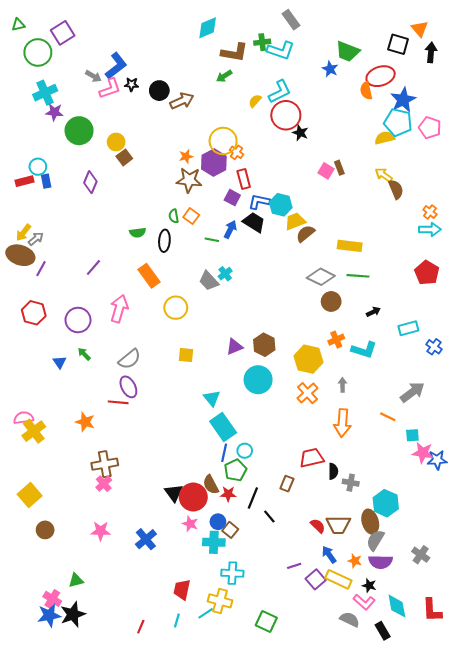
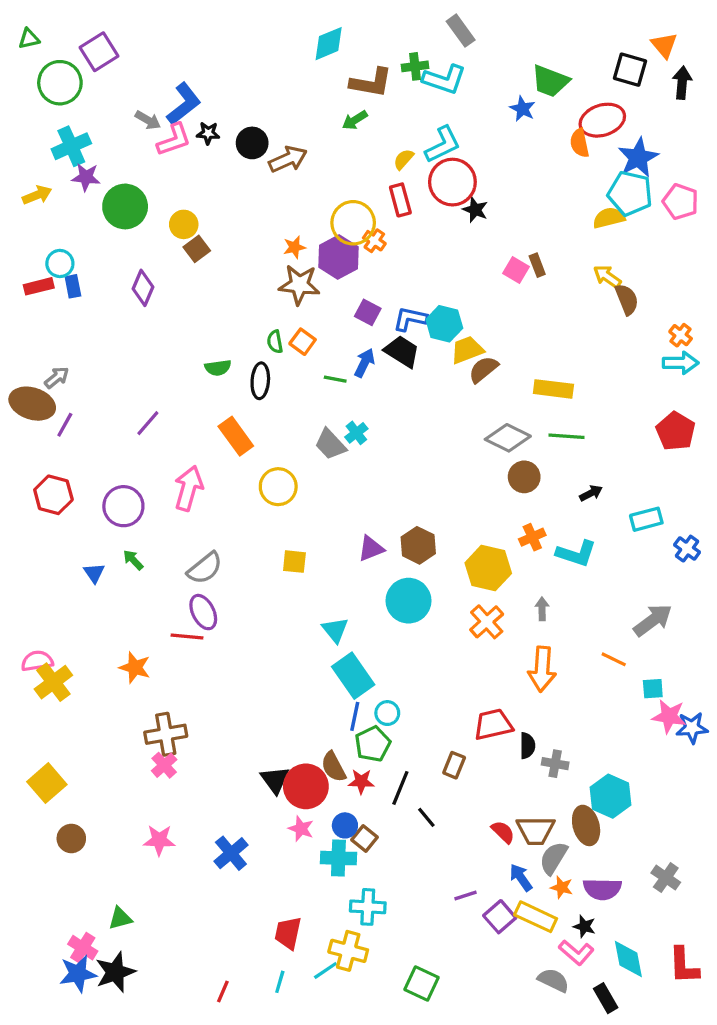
red rectangle: (244, 179) -> (400, 200), moved
yellow arrow: (23, 233) -> (37, 195), moved, turned -150
gray semicircle: (375, 540) -> (553, 858), moved

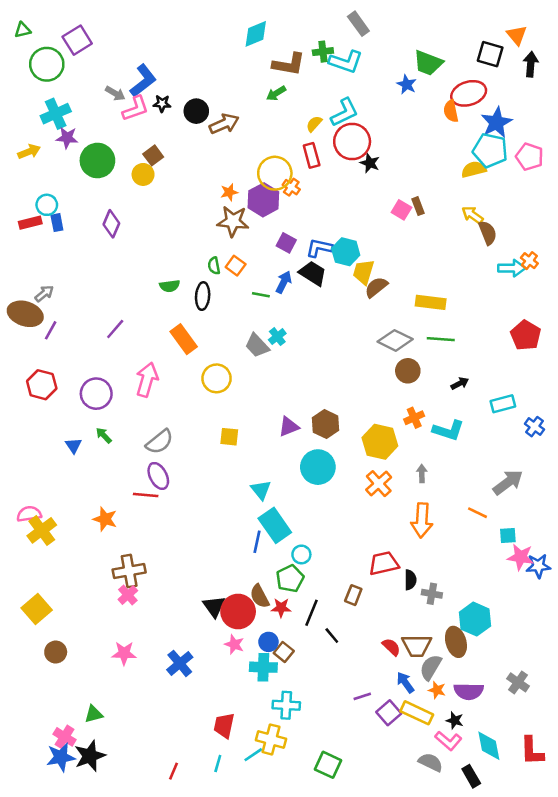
brown square: (197, 249) -> (153, 155), moved
yellow trapezoid: (467, 350) -> (363, 272), turned -52
cyan arrow: (681, 363) -> (512, 268), moved
blue line: (355, 716) -> (257, 542), moved

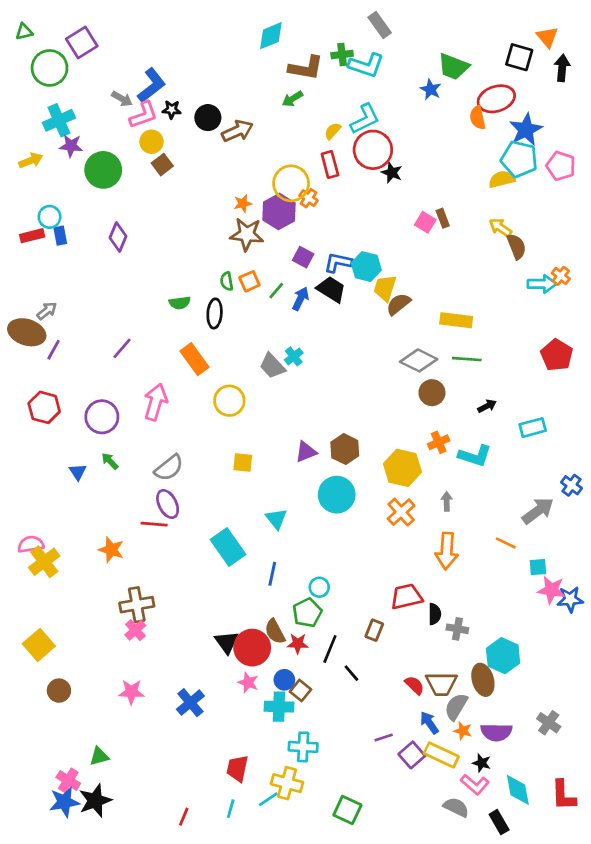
yellow circle: (143, 174) -> (152, 142), moved
orange square: (236, 266) -> (249, 281), turned 30
green line: (261, 295) -> (276, 291), moved, turned -60
blue cross: (535, 427) -> (571, 485), moved
cyan rectangle: (275, 525) -> (228, 547), moved

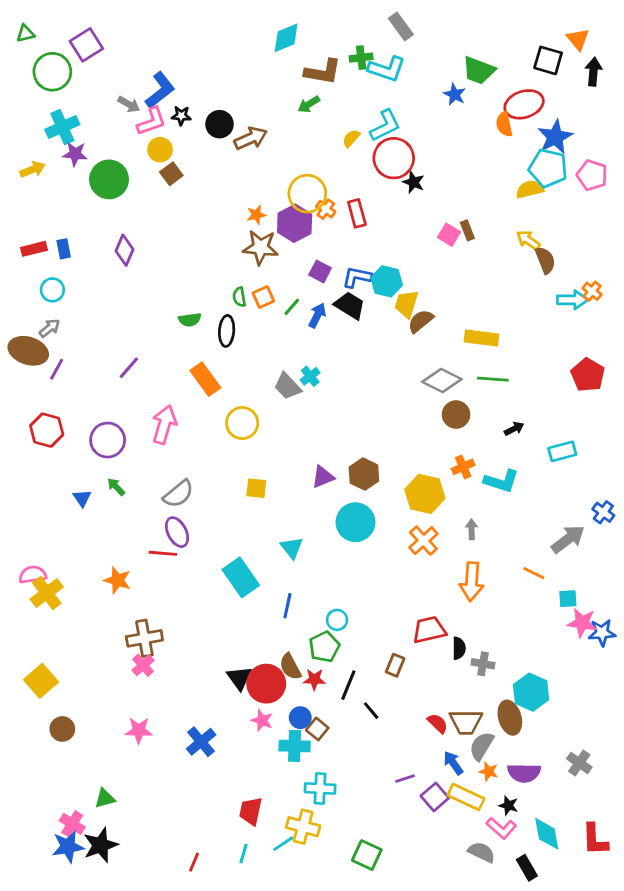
red rectangle: (330, 165) -> (357, 213), moved
cyan circle: (50, 217) -> (52, 290), moved

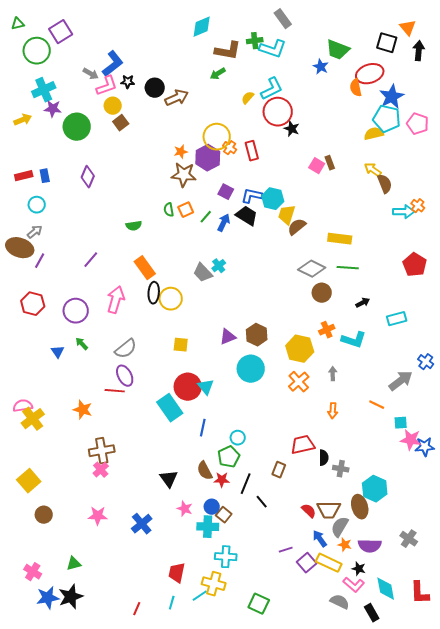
black ellipse: (227, 331) -> (154, 293), moved
orange arrow: (472, 582) -> (333, 411), size x0.6
red circle: (266, 684) -> (188, 387), moved
pink cross: (72, 824) -> (33, 572), moved

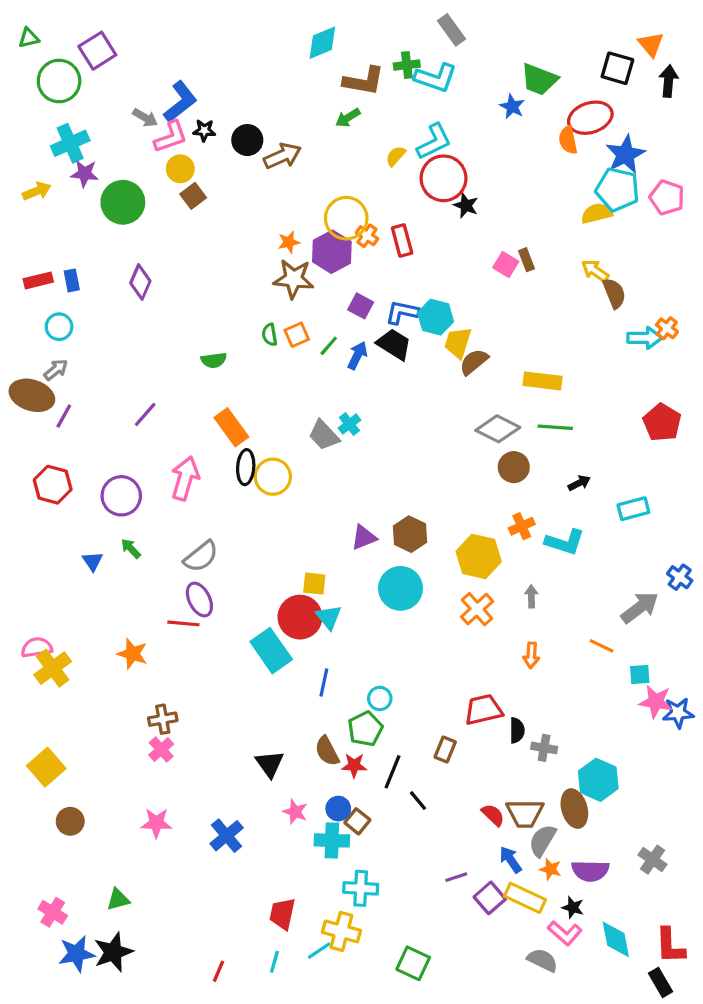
yellow square: (181, 345) -> (314, 584), moved
brown cross: (102, 451) -> (163, 719), size x0.7
black rectangle: (372, 613) -> (661, 982), moved

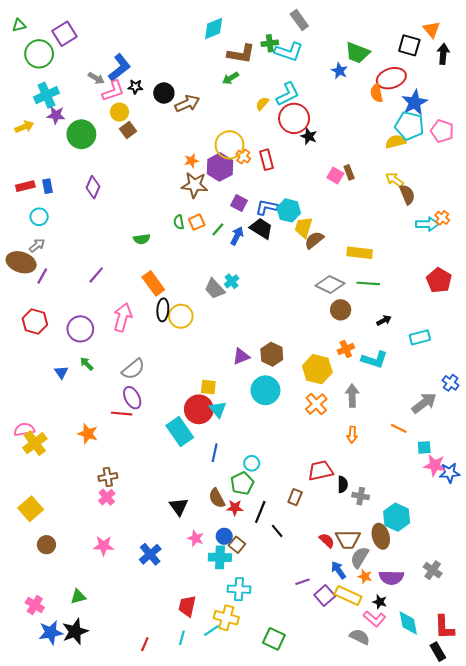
gray arrow: (531, 596) -> (352, 396), size x1.5

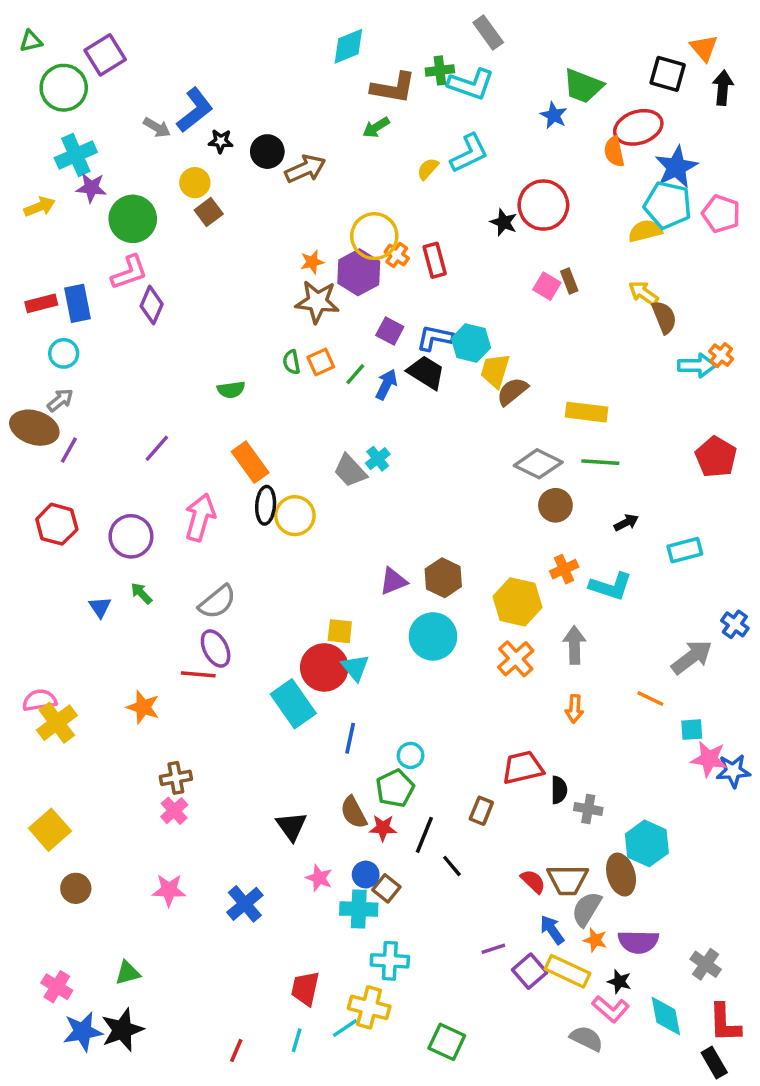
pink L-shape: (113, 91) -> (129, 272), moved
red circle: (294, 118) -> (543, 205), moved
blue rectangle: (48, 186) -> (78, 303), size x1.5
gray cross: (433, 570) -> (706, 964), moved

